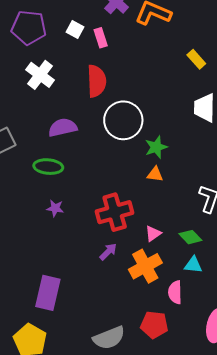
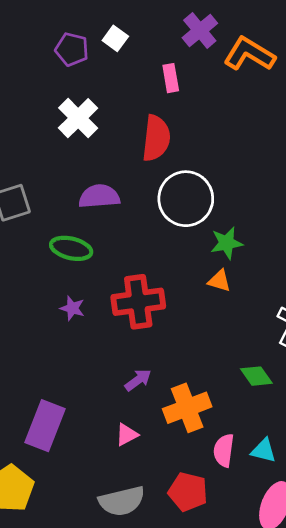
purple pentagon: (29, 28) -> (72, 49), size x0.7
white square: (75, 29) -> (115, 38), moved
red cross: (115, 212) -> (138, 302), moved
pink triangle: (153, 234) -> (127, 435), moved
cyan triangle: (193, 265) -> (264, 451), moved

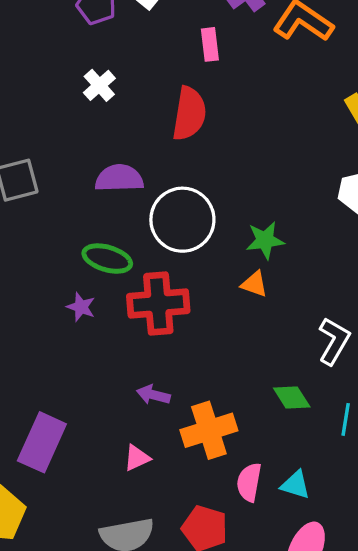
white cross: (78, 118) -> (99, 85), size x0.7
white circle: (186, 199) -> (182, 220), moved
green ellipse: (71, 248) -> (107, 259), moved
purple arrow: (138, 380) -> (153, 395), turned -132

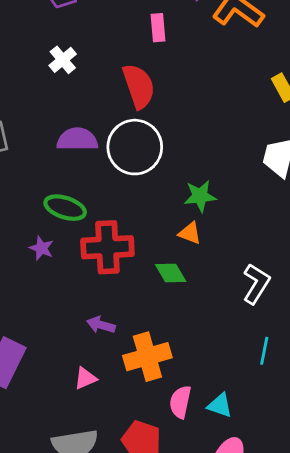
red semicircle: (189, 114) -> (139, 86), turned -30
white circle: (182, 220) -> (135, 147), moved
green diamond: (292, 397) -> (171, 273), moved

